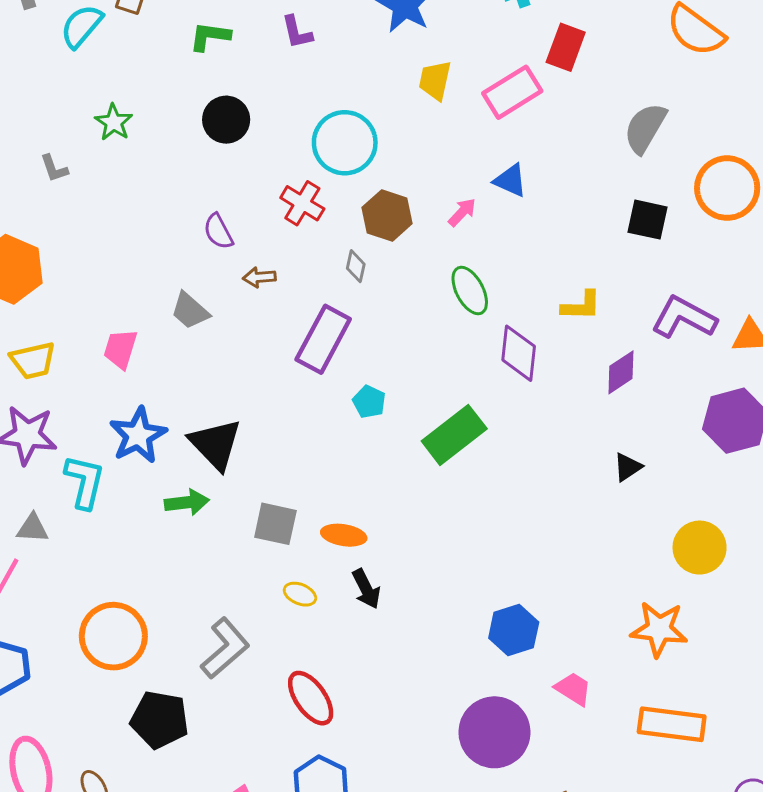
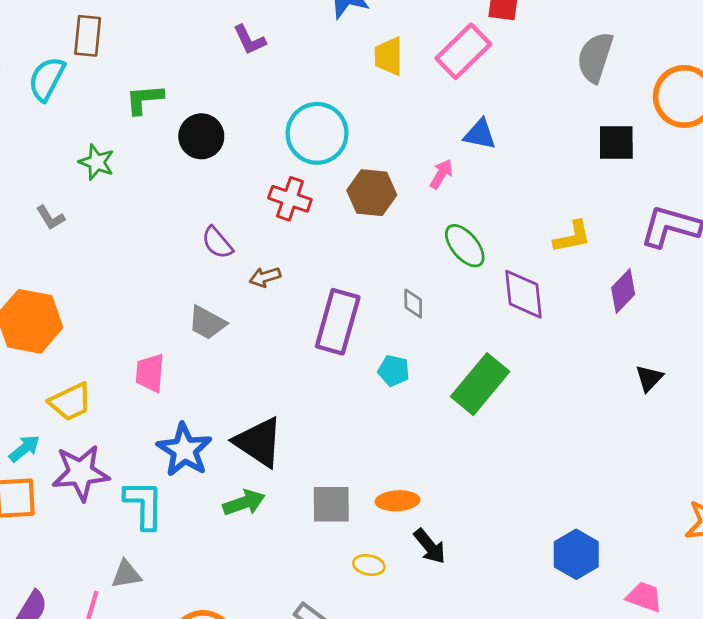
green L-shape: (210, 36) -> (144, 99), moved
gray diamond: (356, 266) -> (413, 304), moved
gray triangle: (32, 528) -> (126, 574), moved

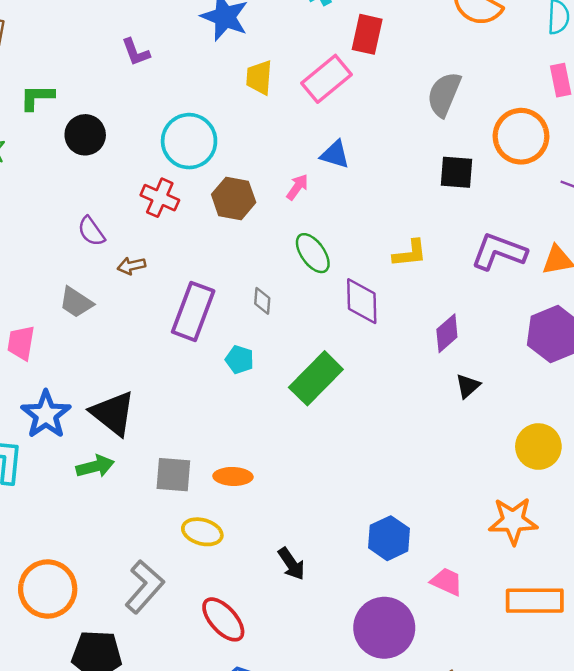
purple diamond: (623, 291) -> (447, 333), moved
black arrow: (430, 546) -> (291, 564), moved
yellow ellipse: (369, 565) -> (202, 532), size x1.4

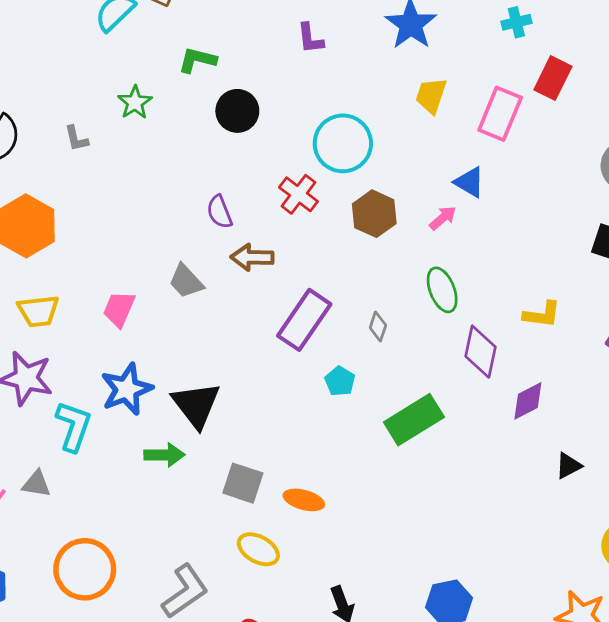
pink rectangle: (327, 79) -> (500, 114), turned -42
blue triangle: (335, 154) -> (469, 182), moved
brown arrow: (131, 266) -> (252, 257), size x1.4
purple diamond: (447, 333) -> (528, 401), moved

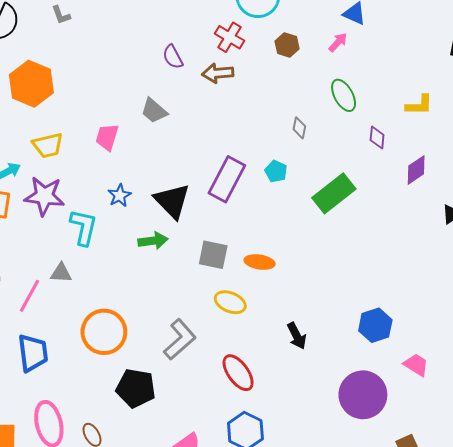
brown hexagon: (374, 214) -> (287, 45), size x0.7
brown arrow: (252, 257) -> (218, 73), moved
purple rectangle: (304, 320) -> (227, 179), moved
purple diamond: (480, 352) -> (377, 138), size x0.6
blue star: (127, 389) -> (120, 195), size x0.6

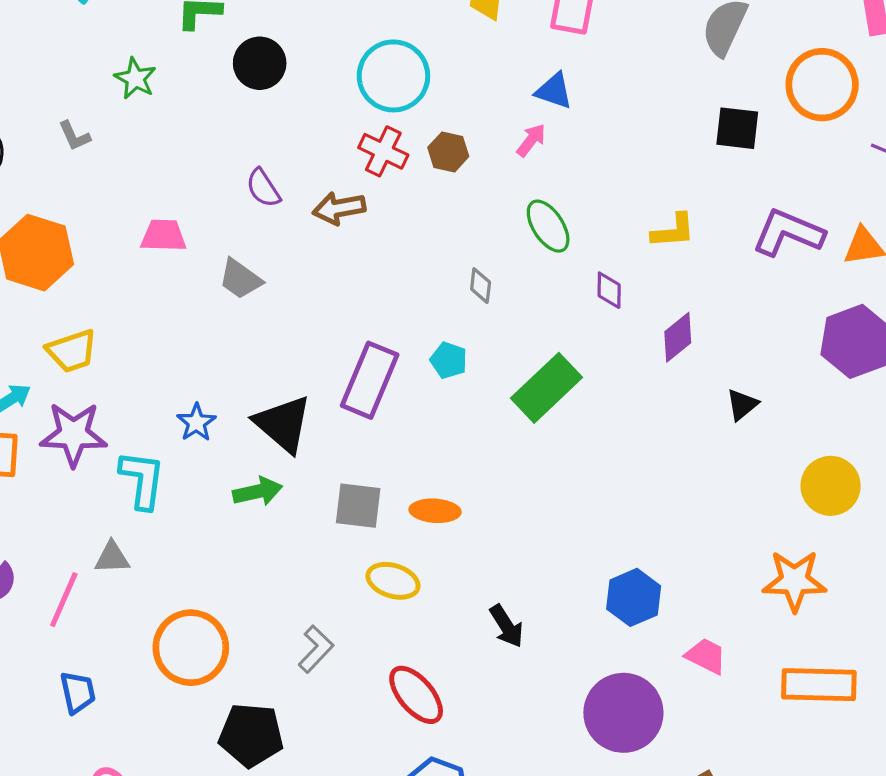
red cross: (230, 37) -> (383, 151), moved
pink trapezoid: (107, 137) -> (164, 236), moved, turned 80
gray L-shape: (180, 339) -> (316, 649), size x0.7
blue trapezoid: (33, 353) -> (78, 692), size x0.7

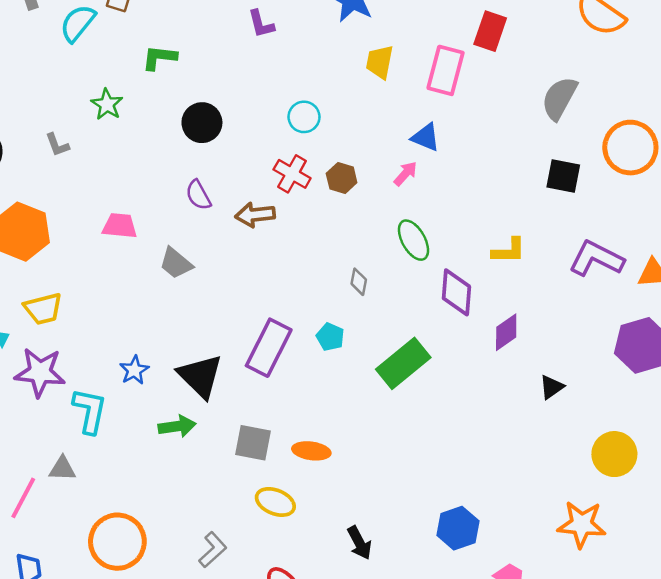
black circle: (260, 63) -> (202, 123), moved
cyan circle: (393, 76) -> (304, 117), size x0.6
purple diamond: (609, 290) -> (456, 292), size x1.6

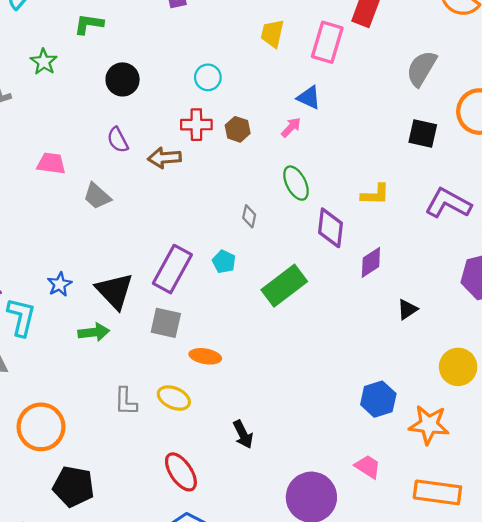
red cross: (292, 174) -> (196, 125), turned -32
gray square: (253, 443) -> (166, 323), moved
blue hexagon: (458, 528) -> (378, 399), moved
gray L-shape: (213, 550) -> (126, 401), moved, turned 132

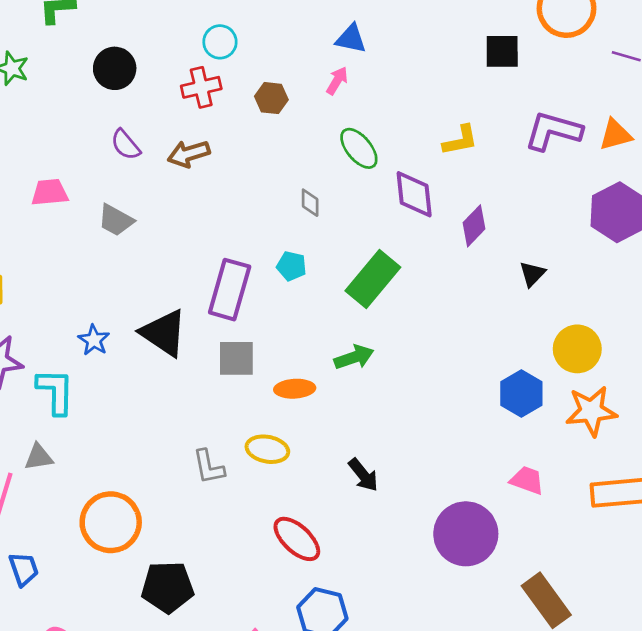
red cross: (196, 125) -> (201, 87), moved
green arrow: (94, 332) -> (354, 357), moved
yellow circle: (458, 367) -> (577, 349), moved

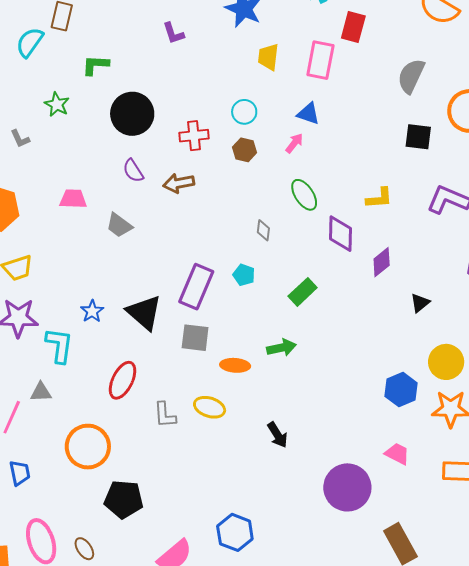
cyan circle: (220, 42) -> (244, 112), moved
black circle: (115, 68) -> (132, 114), size x1.4
green rectangle: (373, 279) -> (303, 292), size x0.7
red ellipse: (297, 539) -> (123, 380), moved, turned 66

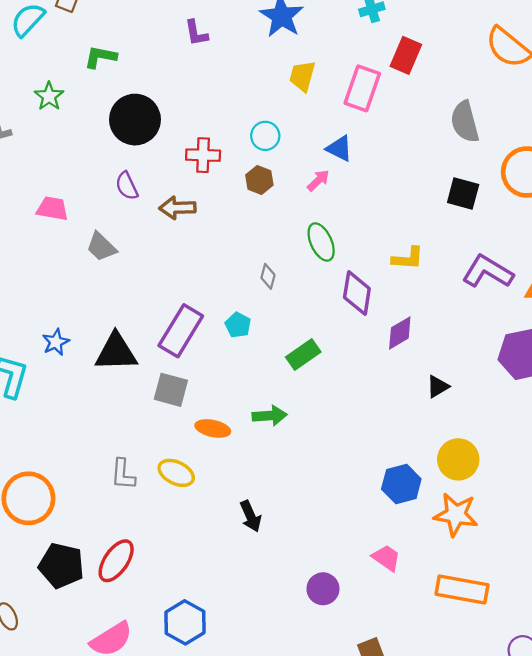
gray semicircle: (411, 76) -> (465, 122), turned -48
black triangle: (144, 312) -> (116, 352), turned -51
red ellipse: (123, 380) -> (116, 561), moved
purple circle: (347, 487) -> (323, 589), size x0.6

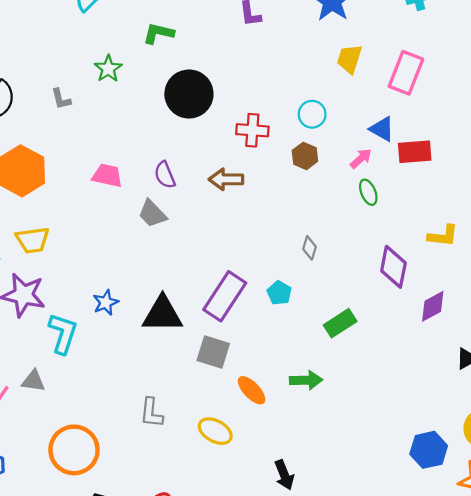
red rectangle: (406, 55) -> (415, 152), moved, turned 60
purple semicircle: (127, 186) -> (165, 175), moved
green ellipse: (321, 242) -> (368, 192), moved, size x0.7
orange ellipse: (213, 428) -> (252, 390), turned 32
gray L-shape: (123, 474) -> (151, 413), moved

